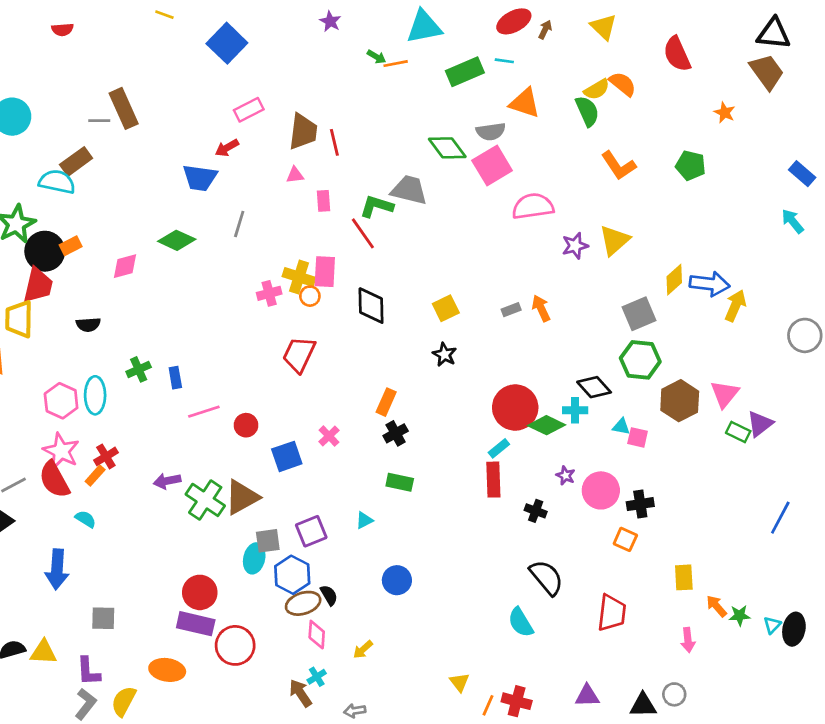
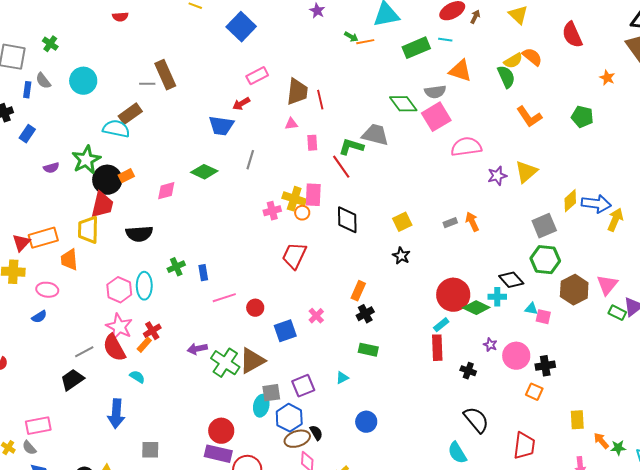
black semicircle: (88, 325) -> (139, 234), size x1.5

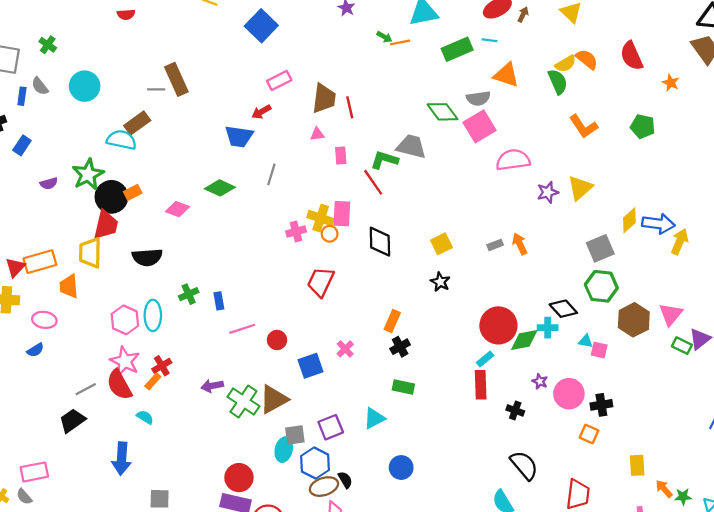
red semicircle: (572, 35) -> (632, 56), moved
pink diamond: (166, 191) -> (177, 209), turned 35
green diamond: (476, 308) -> (524, 340), turned -36
cyan triangle: (342, 378) -> (374, 418), size x1.5

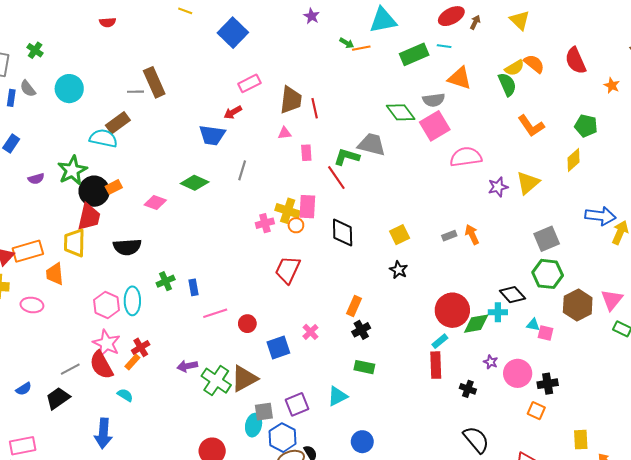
yellow diamond: (629, 220) -> (574, 160), moved
blue semicircle: (35, 350) -> (24, 389), moved

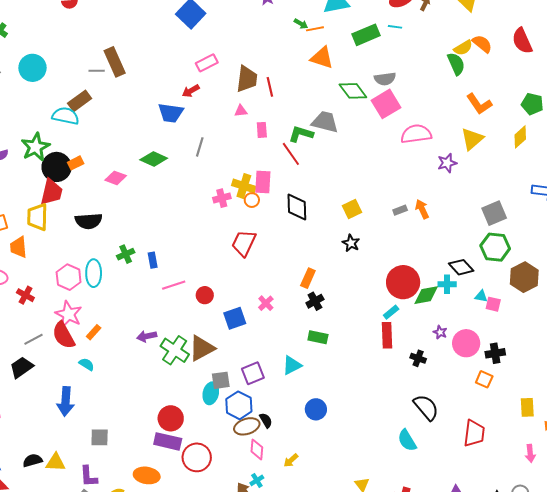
orange triangle: (460, 78) -> (322, 58), moved
yellow triangle: (528, 183) -> (472, 139), moved
red cross: (141, 347) -> (25, 295), moved, turned -30

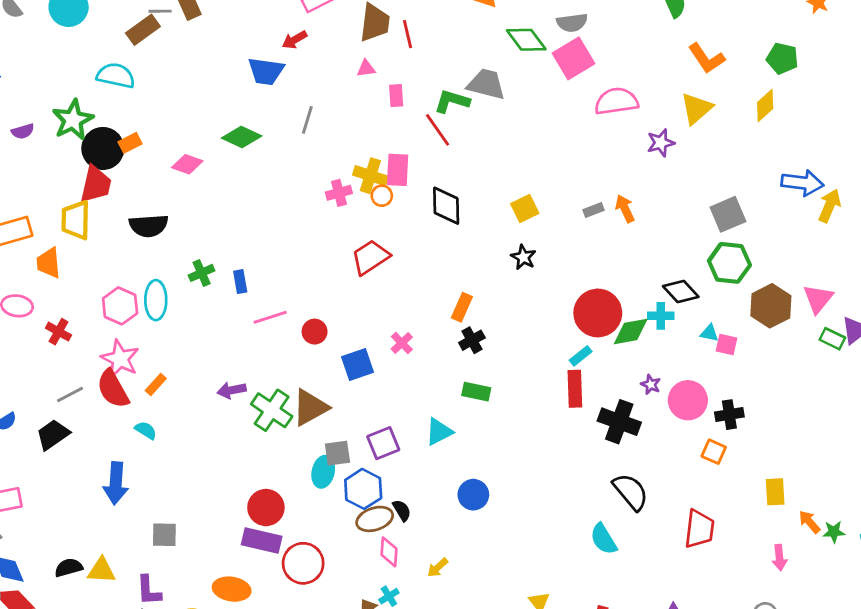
brown rectangle: (80, 101) -> (143, 30), moved
red trapezoid: (244, 243) -> (370, 257), turned 32
black cross: (418, 358) -> (619, 422), size x1.8

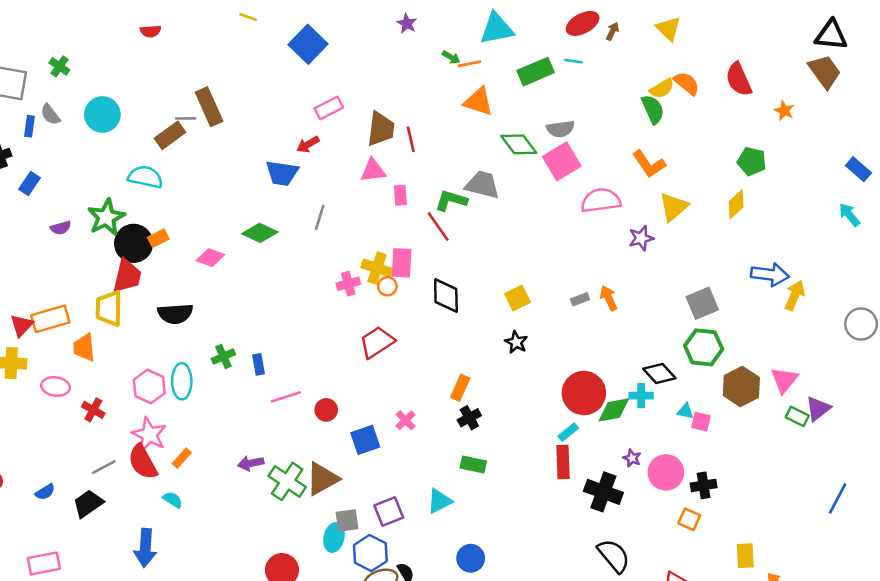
orange L-shape: (706, 58) -> (649, 164), moved
pink triangle: (366, 68) -> (373, 170), size x1.5

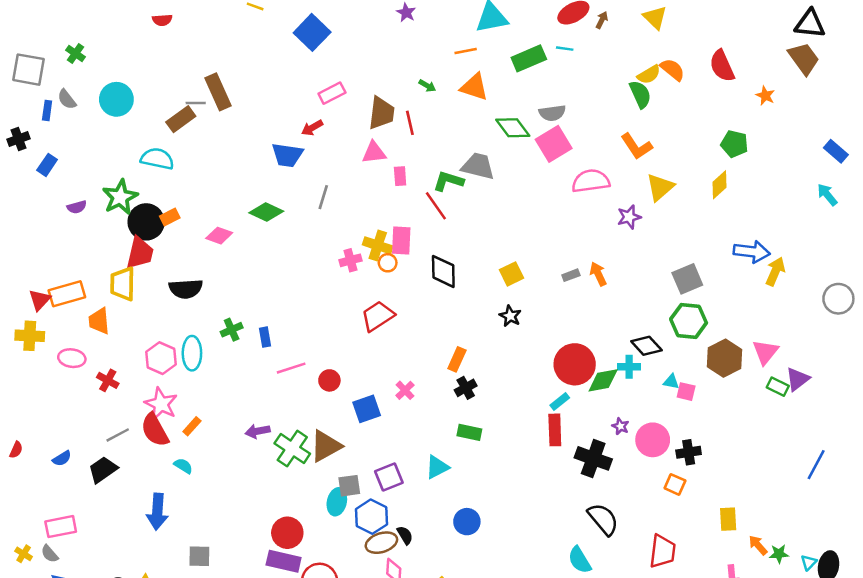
green arrow: (451, 57) -> (427, 86), moved

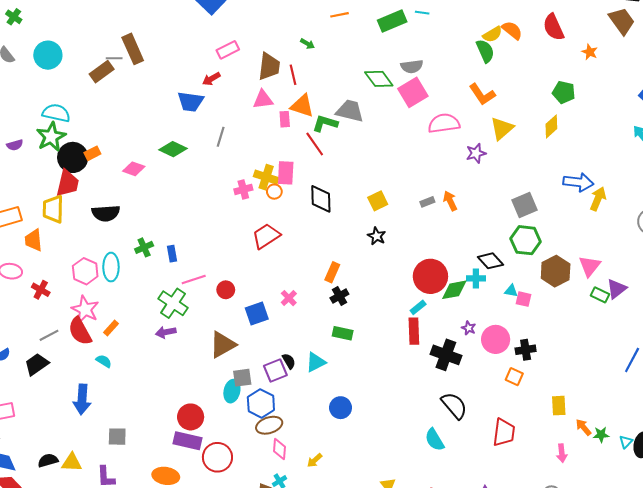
orange triangle: (474, 87) -> (302, 106), moved
cyan semicircle: (157, 159) -> (56, 113), moved
green cross: (292, 449) -> (173, 303), moved
black semicircle: (405, 535) -> (289, 361), moved

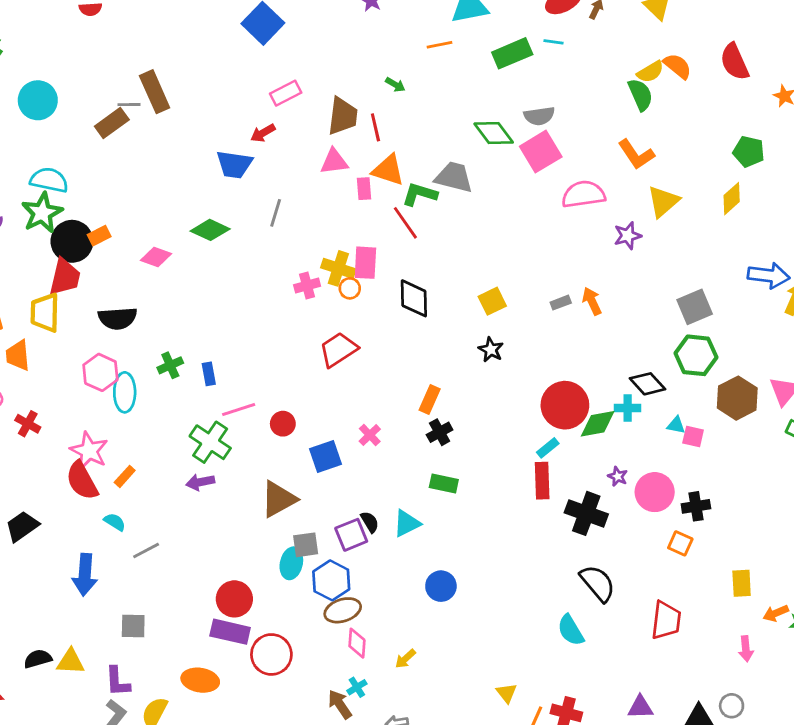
pink hexagon: (85, 271) -> (100, 372), moved
gray line: (49, 335) -> (146, 550), moved
orange arrow: (583, 427) -> (776, 613), turned -72

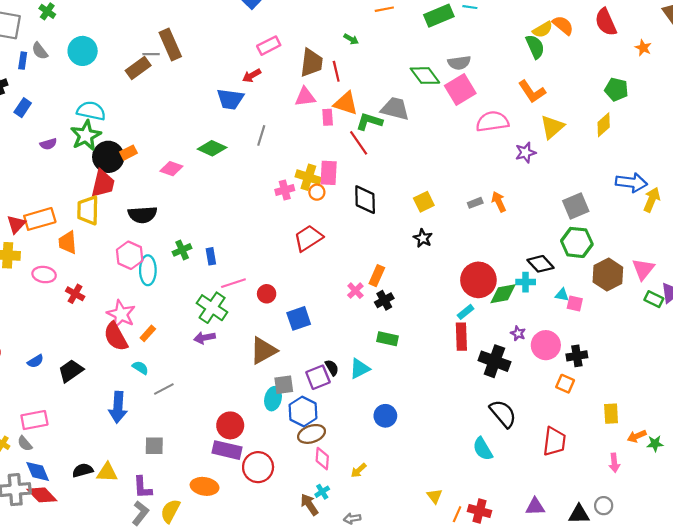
pink cross: (370, 435) -> (355, 291), moved

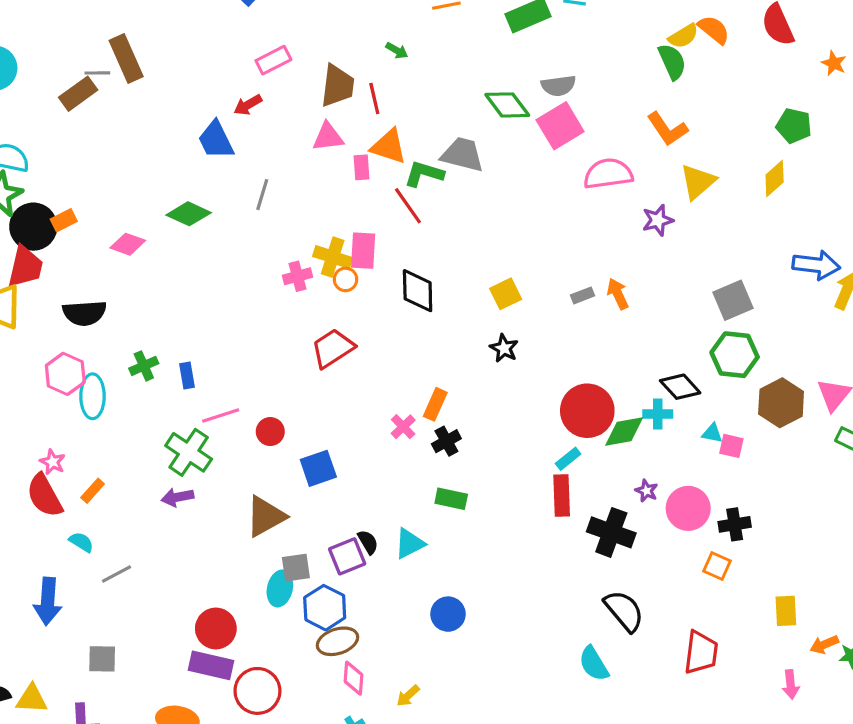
blue trapezoid: (230, 99) -> (216, 140), turned 56
pink star: (121, 314) -> (53, 462), size x0.6

